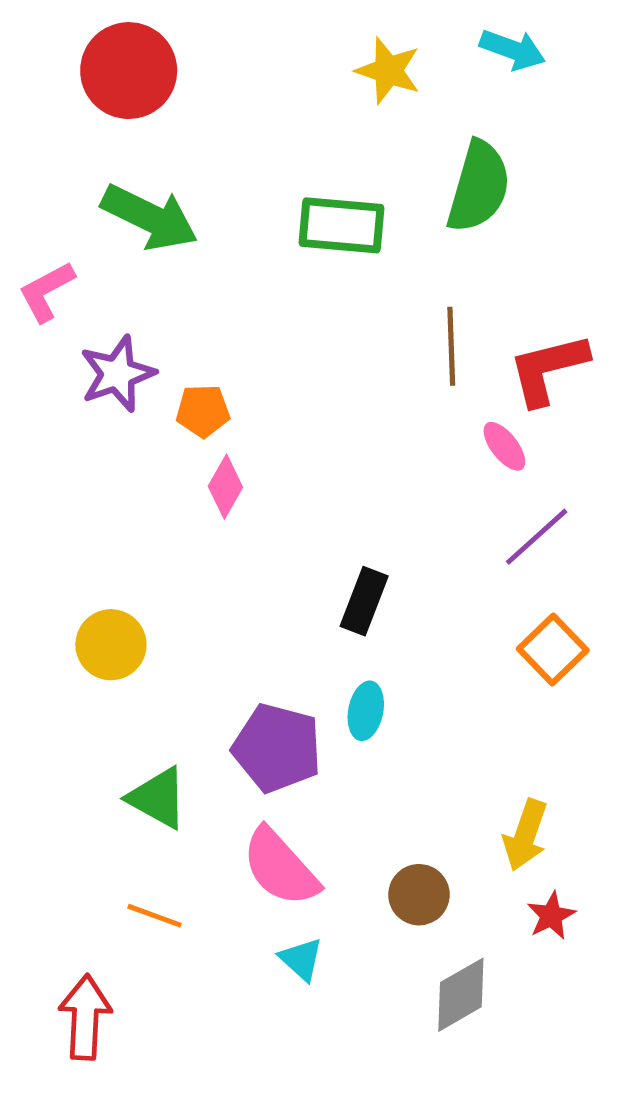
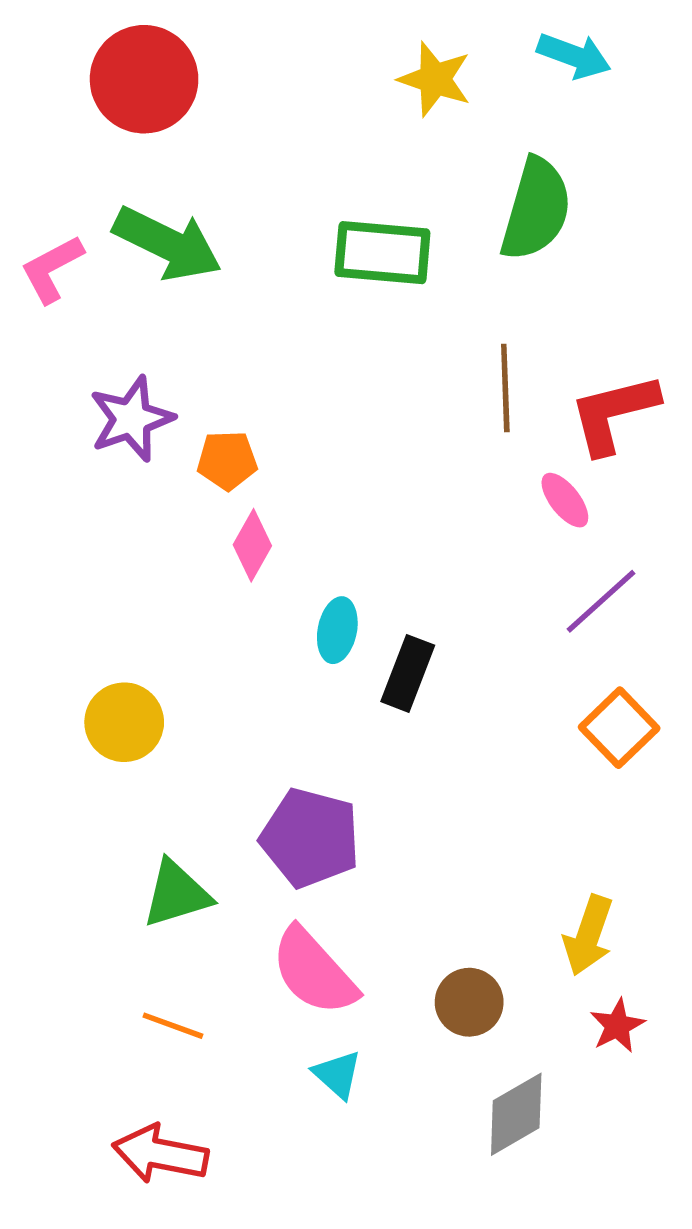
pink L-shape: (46, 292) -> (52, 269), moved
cyan ellipse: (366, 711) -> (337, 630), moved
green triangle: (158, 798) -> (177, 894), turned -46
red arrow: (85, 1017) -> (160, 1154), moved, turned -82

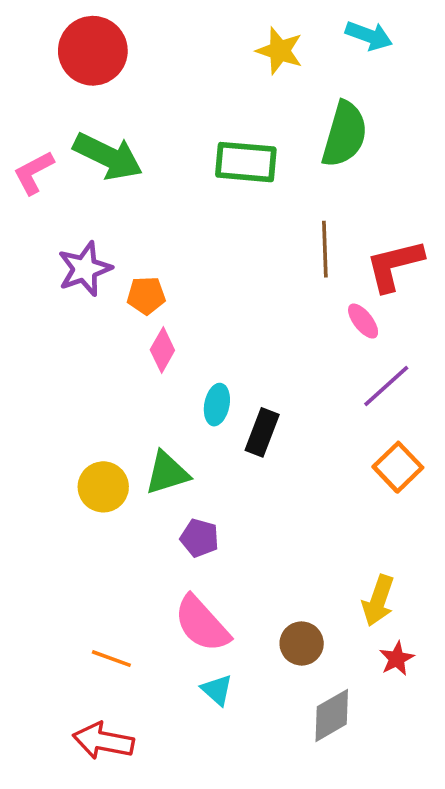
yellow circle: (124, 722) -> (103, 487), moved
purple pentagon: (310, 838) -> (200, 538), size x0.6
green triangle: (177, 894) -> (167, 473), moved

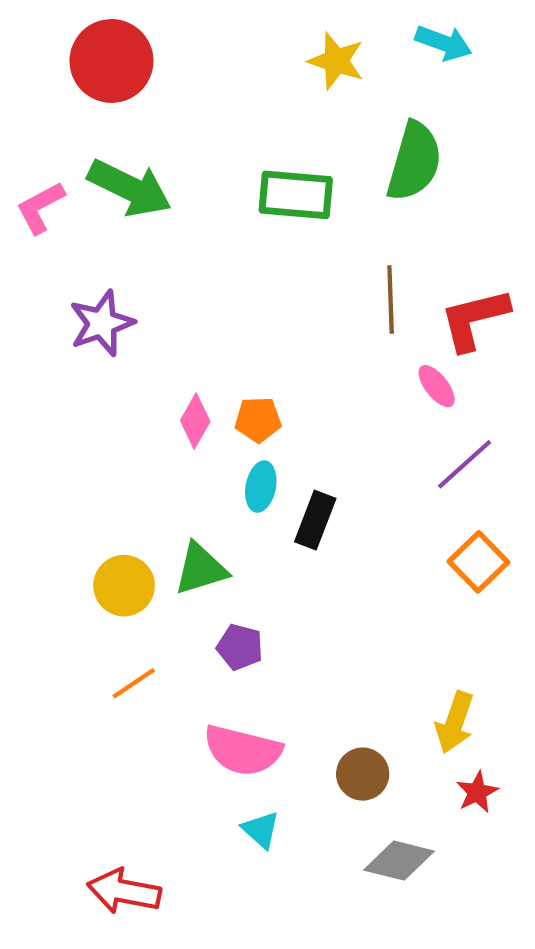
orange pentagon: (146, 295) -> (258, 420), moved
pink semicircle: (202, 624) -> (243, 750), turned -34
orange line: (111, 659) -> (134, 683), moved, turned -54
gray diamond: (332, 715) -> (399, 861), turned 44

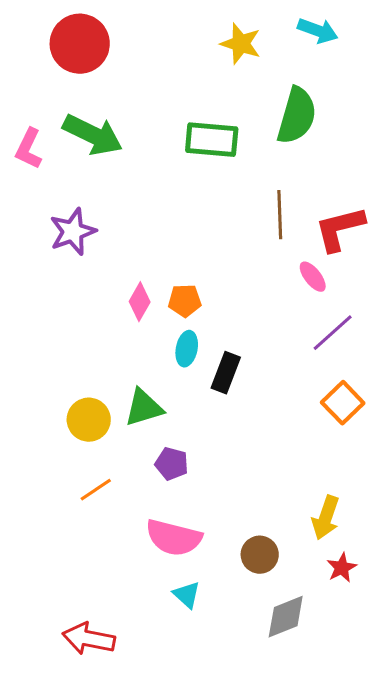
pink L-shape: (40, 207) -> (29, 149), turned -36
gray diamond: (399, 861) -> (286, 617), turned -36

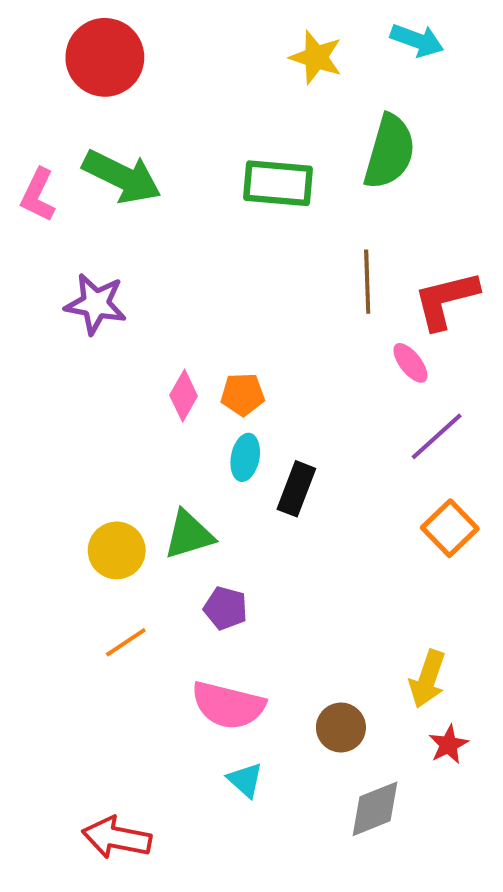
purple star: (73, 232) -> (96, 304), turned 30

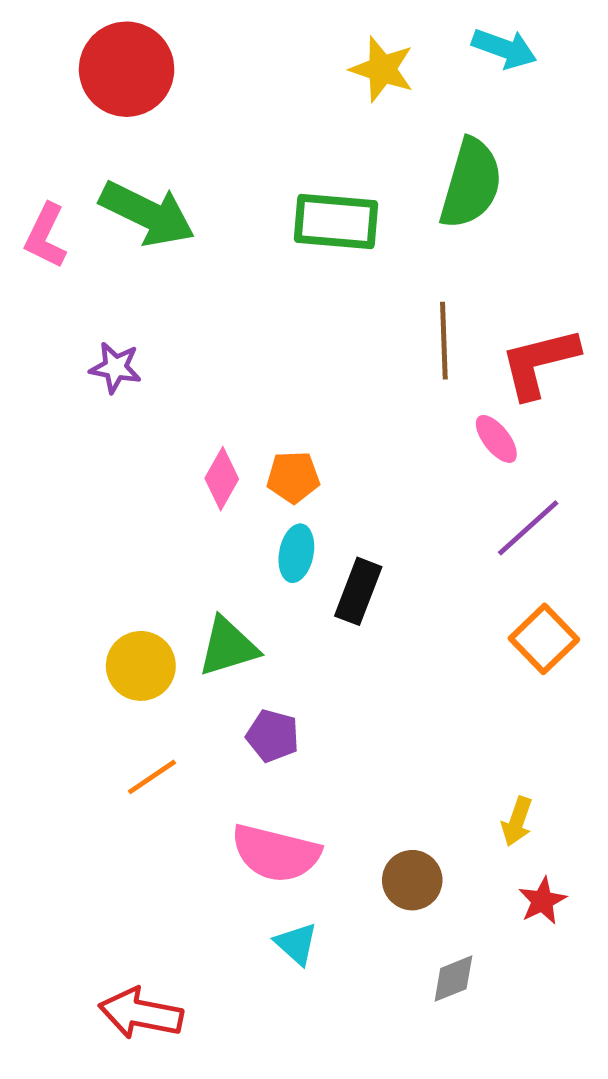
purple star: (96, 304) -> (115, 368), size x0.7
yellow arrow: (427, 679) -> (517, 821), size x0.7
gray diamond: (375, 809) -> (453, 979), size x0.7

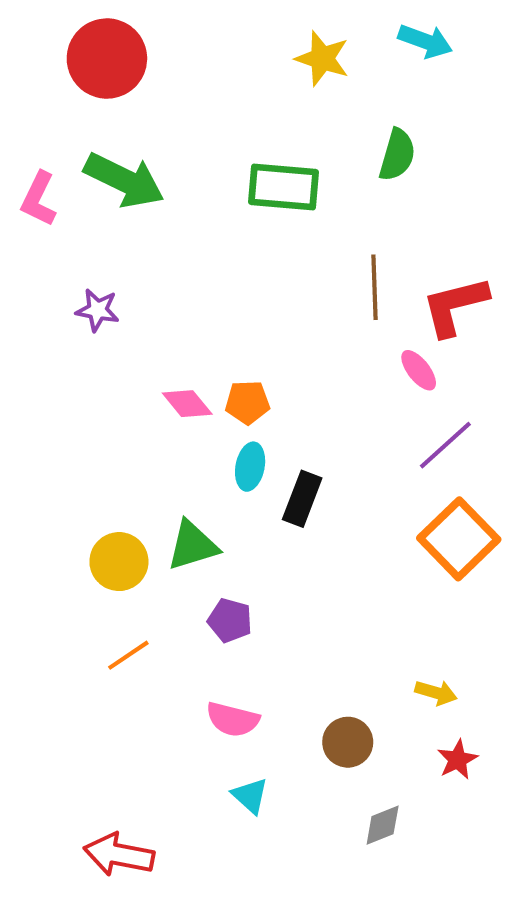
green semicircle: (471, 183) -> (397, 155), size x0.7
pink diamond: (222, 479) -> (187, 404), turned -69
orange square: (544, 639) -> (459, 539), size x1.4
yellow arrow: (517, 821) -> (436, 693), turned -93
pink semicircle: (276, 853) -> (233, 719), size x0.7

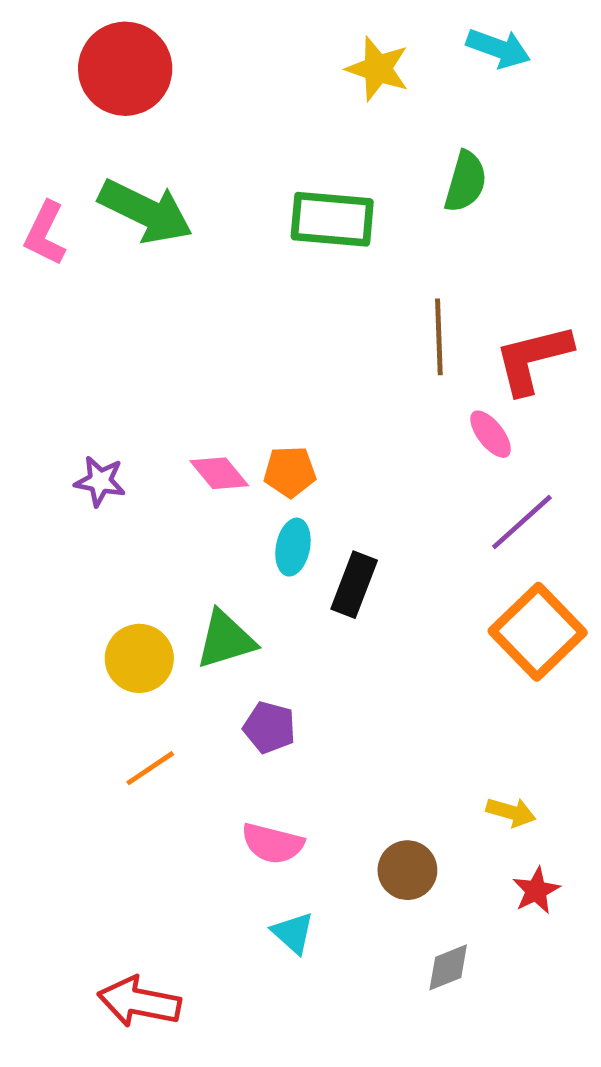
purple star: (98, 310) -> (100, 481), moved

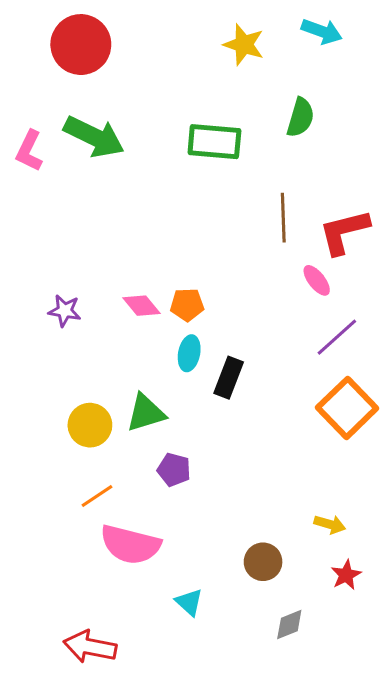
pink semicircle: (273, 843) -> (130, 545), moved, size x1.5

